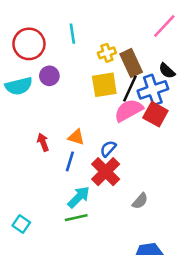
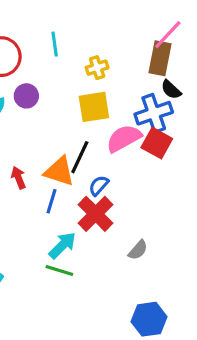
brown rectangle: (131, 63) -> (160, 58), moved, turned 36
black line: (130, 89) -> (80, 157), moved
orange triangle: (76, 137) -> (59, 171), size x1.5
green line: (76, 218) -> (59, 270), turned 30

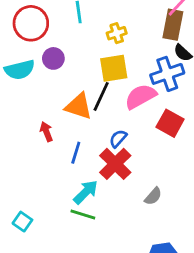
red square: (157, 143) -> (170, 123), moved
black line: (80, 157) -> (101, 96), moved
orange triangle: (59, 171) -> (79, 106), moved

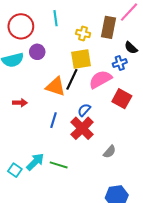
brown rectangle: (173, 25) -> (109, 27), moved
yellow cross: (117, 33) -> (83, 33), turned 32
blue cross: (167, 74) -> (120, 63), size x0.6
red arrow: (46, 132) -> (20, 103), moved, turned 112
cyan arrow: (86, 192) -> (35, 162), moved

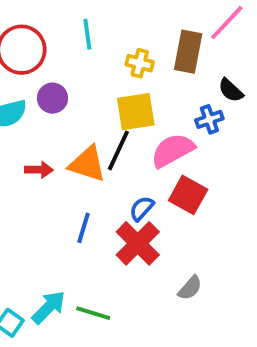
red square: (122, 99) -> (188, 195), moved
red arrow: (20, 103) -> (39, 170), moved

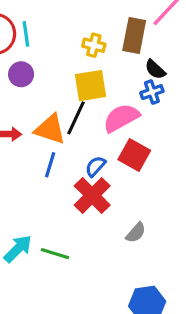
cyan line: (87, 34) -> (26, 34), moved
black semicircle: (231, 90) -> (155, 69), moved
blue line: (83, 228) -> (50, 165), moved

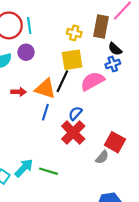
red square: (134, 155) -> (115, 142), moved

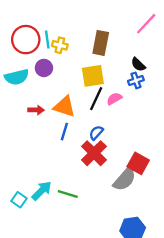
brown rectangle: (101, 26) -> (101, 43), moved
yellow cross: (74, 33) -> (60, 45), moved
black line: (62, 81) -> (96, 99), moved
pink semicircle: (92, 81) -> (114, 99), size x0.6
gray semicircle: (102, 157) -> (125, 179), size x1.6

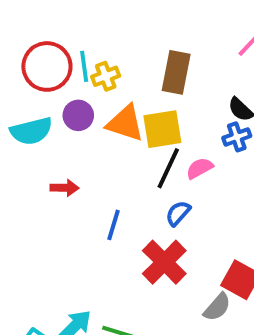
yellow cross: (60, 45) -> (106, 76), turned -35
orange triangle: (64, 107) -> (125, 123), moved
blue semicircle: (96, 133) -> (178, 213), moved
gray semicircle: (125, 179) -> (217, 307), size x0.7

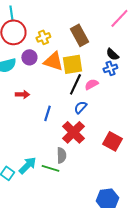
cyan line: (84, 66) -> (11, 13), moved
brown rectangle: (176, 72) -> (79, 35), turned -40
gray semicircle: (217, 307) -> (61, 155), moved, turned -42

